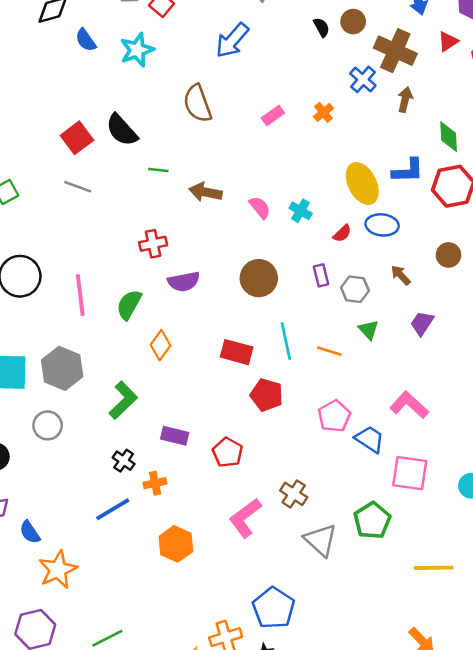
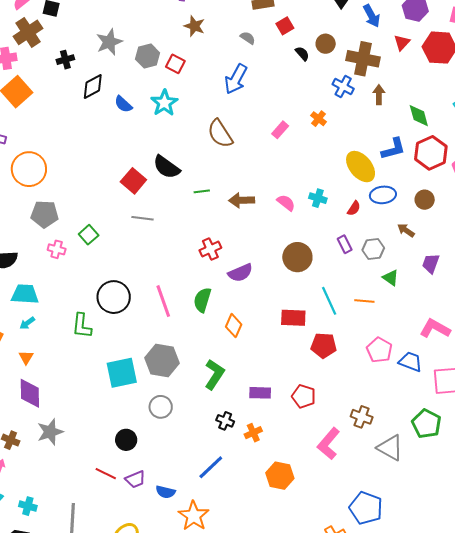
brown circle: (449, 255) -> (425, 200), moved
blue line: (113, 509) -> (211, 467), moved
blue semicircle: (30, 532) -> (166, 492), turned -30

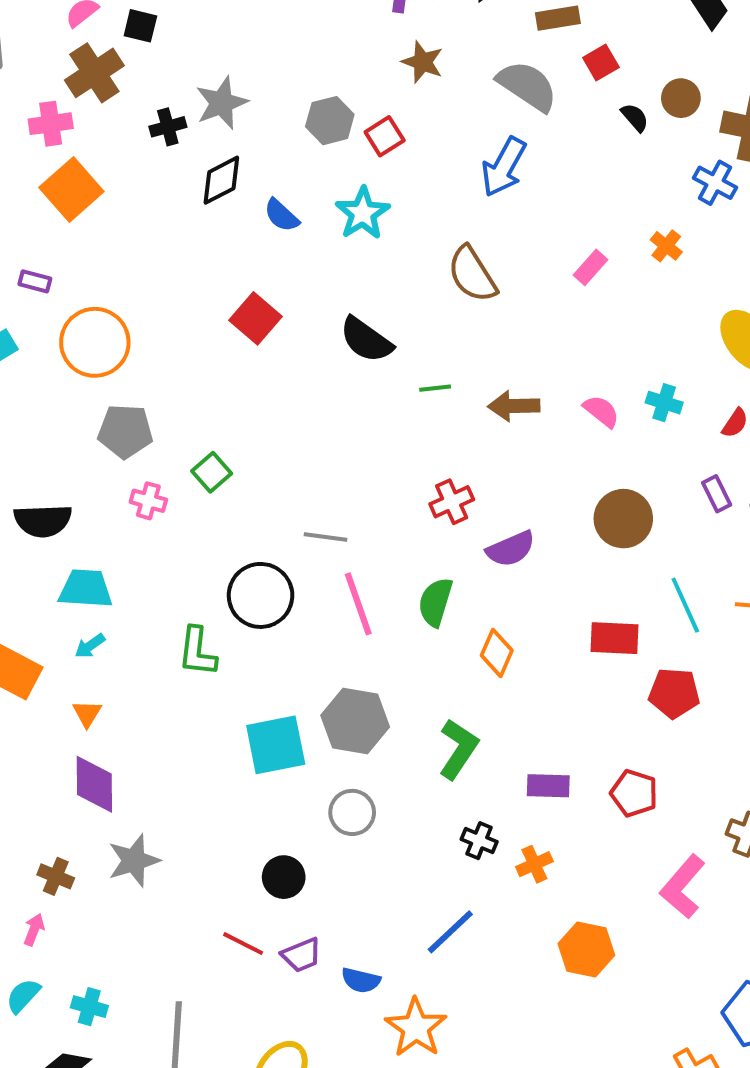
gray semicircle: (248, 38) -> (527, 86), size x2.0
gray star: (109, 42) -> (222, 103), moved
red square: (175, 64) -> (385, 136), turned 30
red square: (133, 181) -> (256, 318), moved
gray line: (143, 218) -> (325, 537), moved

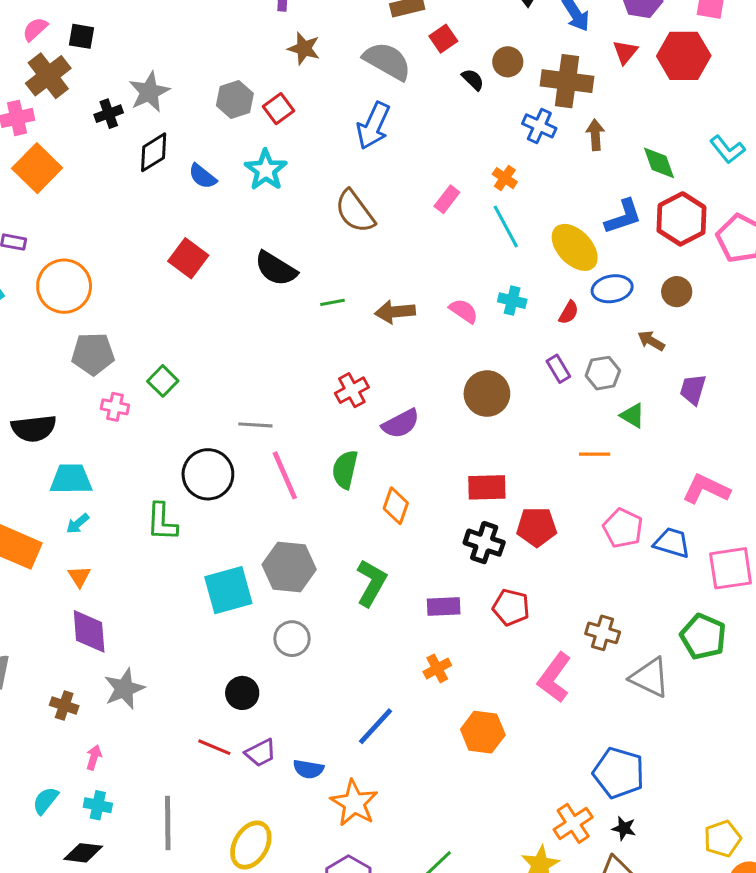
cyan line: (685, 605) -> (506, 226), moved
black cross: (479, 841) -> (484, 543), moved, size x1.4
pink arrow: (34, 930) -> (94, 757), moved

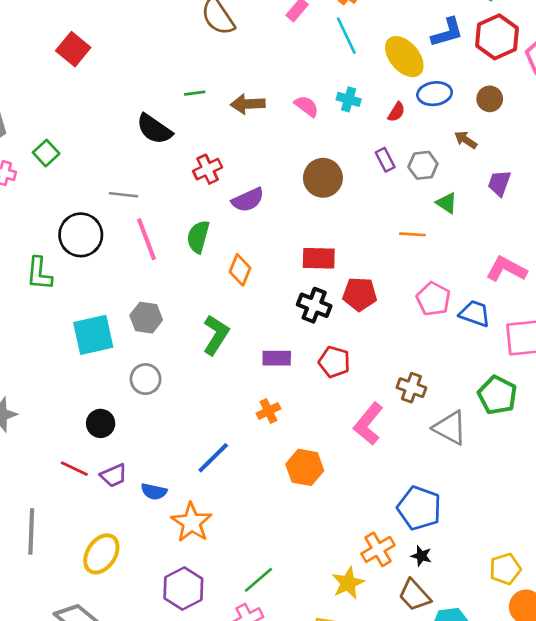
black semicircle: (276, 269) -> (154, 129), moved
gray hexagon: (289, 567) -> (146, 318), size x0.7

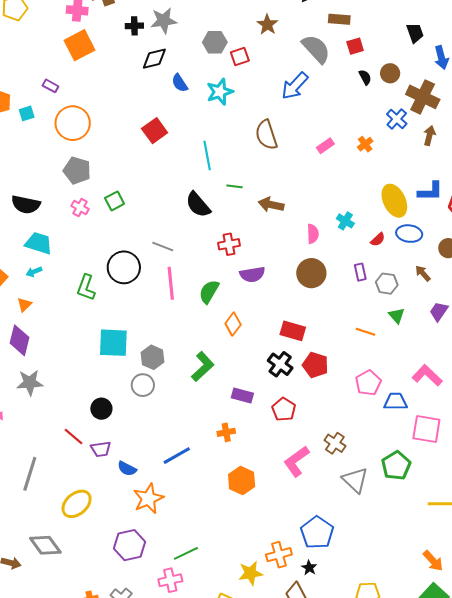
cyan line: (346, 36) -> (207, 156), moved
pink semicircle: (307, 106) -> (313, 234), moved, turned 36
blue trapezoid: (475, 313) -> (396, 402), turned -35
gray hexagon: (146, 318) -> (153, 357), moved

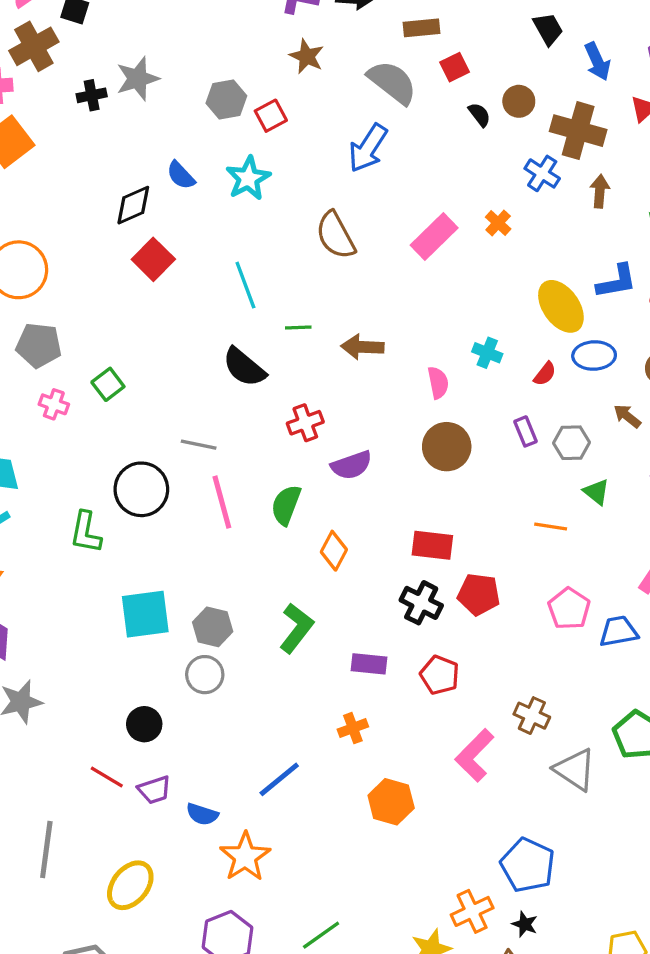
black diamond: (154, 59) -> (133, 205), moved
pink rectangle: (325, 146) -> (434, 236), size x1.6

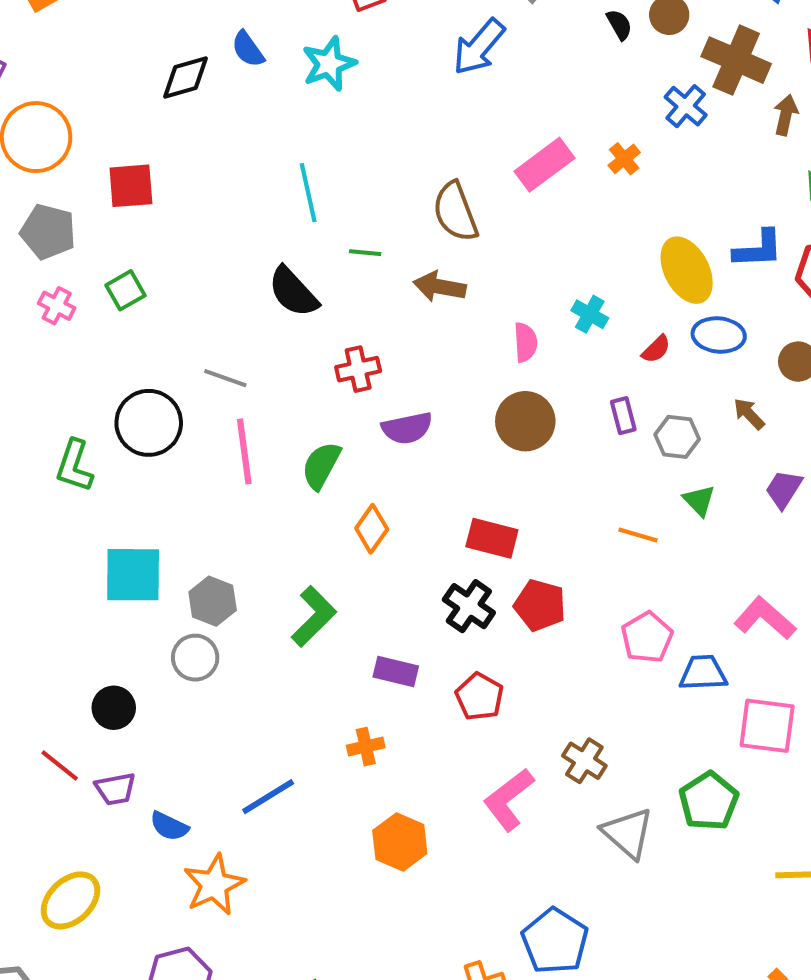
brown arrow: (600, 191) -> (786, 115), moved
brown semicircle: (336, 235) -> (455, 212), moved
red square: (153, 259) -> (131, 186), moved, turned 33

